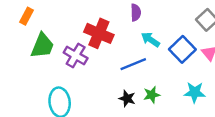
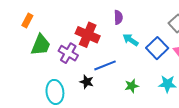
blue line: (133, 64) -> (105, 65), moved
black star: (127, 98) -> (87, 82), moved

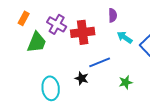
red cross: (88, 35) -> (83, 32), turned -30
purple cross: (68, 53) -> (57, 24), moved

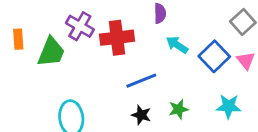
orange rectangle: (24, 18) -> (18, 39), moved, turned -32
black star: (82, 78) -> (141, 115), moved

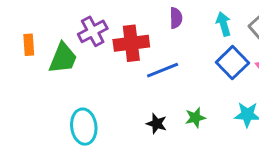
purple cross: (80, 26) -> (93, 31), turned 32
cyan arrow: (177, 45) -> (224, 24), moved, turned 40
blue line: (141, 81) -> (163, 70), moved

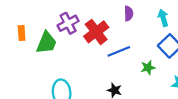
red cross: (131, 43) -> (96, 32), turned -30
green star: (195, 118) -> (148, 68), moved

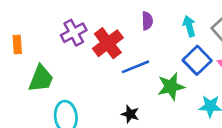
green trapezoid: (46, 43) -> (41, 79), moved
green star: (148, 68) -> (171, 87), size x1.5

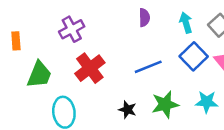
red cross: (108, 43) -> (90, 68), moved
blue line: (135, 67) -> (148, 67), moved
green star: (171, 87) -> (165, 104), moved

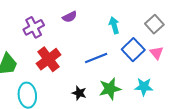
purple semicircle: (144, 18) -> (70, 17), moved, turned 64
cyan arrow: (186, 23) -> (114, 25), moved

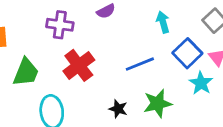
purple cross: (34, 27) -> (60, 25), turned 36
cyan star: (144, 87) -> (201, 83), moved, turned 30

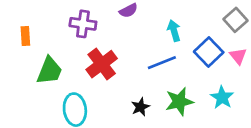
cyan arrow: (163, 22) -> (174, 31), moved
cyan star: (201, 83) -> (222, 97), moved
black star: (118, 109) -> (140, 107), turned 30

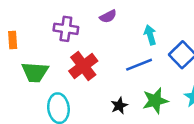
green trapezoid: (49, 71) -> (35, 72), turned 72

